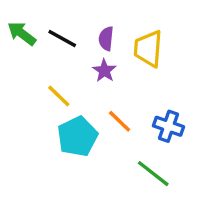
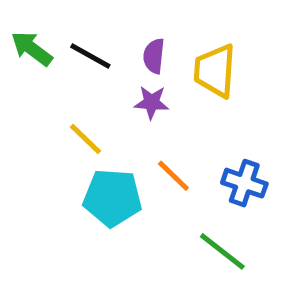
purple star: (104, 71) -> (151, 102), turned -30
cyan pentagon: (77, 136) -> (112, 198), turned 30

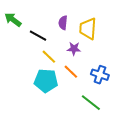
black line: (90, 56) -> (38, 36), moved
purple star: (151, 102) -> (74, 49), moved
yellow line: (86, 139) -> (49, 57), moved

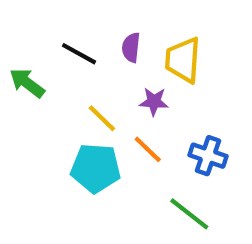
green arrow: (13, 20) -> (27, 83), moved
black line: (38, 36) -> (79, 54), moved

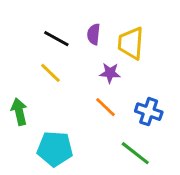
green arrow: (27, 83) -> (19, 112), moved, turned 40
yellow line: (102, 118) -> (50, 73), moved
cyan pentagon: (96, 168) -> (55, 149), moved

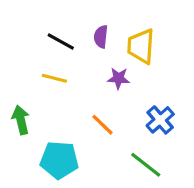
yellow line: (50, 73) -> (54, 78), turned -30
orange line: (105, 107) -> (102, 125), moved
blue cross: (149, 112) -> (160, 120), turned 30

